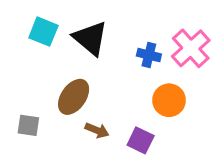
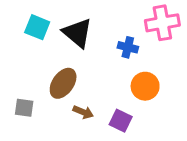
pink cross: (191, 48) -> (162, 23), moved, turned 32

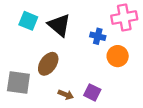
orange circle: (145, 86) -> (118, 56), moved
gray square: (24, 108) -> (18, 83), size x1.6
brown arrow: (83, 112) -> (66, 95), moved

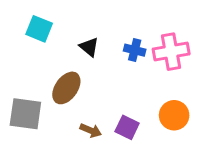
pink cross: (124, 18) -> (171, 52), moved
black triangle: (59, 25) -> (89, 47), moved, size x0.6
orange circle: (118, 56) -> (174, 115), moved

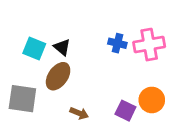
cyan square: (39, 29) -> (34, 49), moved
black triangle: (89, 47) -> (62, 47), moved
purple square: (127, 127) -> (125, 111), moved

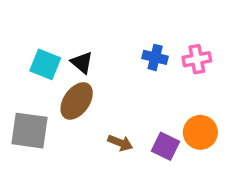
pink cross: (149, 45) -> (197, 59), size x0.7
brown arrow: (79, 113) -> (120, 143), moved

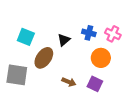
pink cross: (197, 59) -> (113, 34), turned 35
black triangle: (82, 63) -> (64, 40), moved, turned 40
orange circle: (200, 132) -> (101, 58), moved

